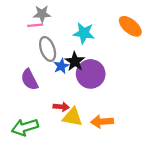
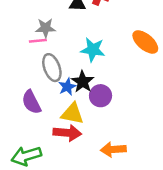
purple circle: (91, 74) -> (101, 96), size x0.7
red arrow: (61, 107) -> (67, 133), size x1.5
yellow triangle: (73, 117) -> (72, 114), moved

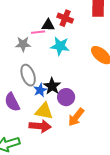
pink line: (38, 41) -> (38, 32), moved
cyan star: (93, 50) -> (60, 46), moved
orange arrow: (113, 149) -> (76, 117), moved, turned -48

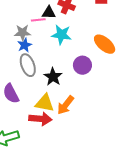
blue star: (40, 90) -> (25, 45), moved
purple circle: (66, 97) -> (82, 65), moved
orange arrow: (76, 117) -> (66, 105), moved

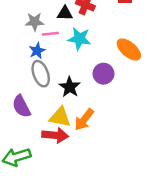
pink line: (38, 20) -> (50, 34), moved
gray star: (22, 33) -> (35, 22), moved

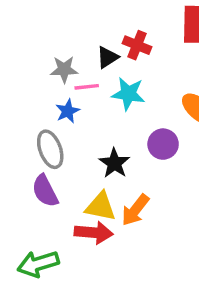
black triangle: (65, 13) -> (108, 57), turned -35
gray ellipse: (41, 74) -> (50, 149), moved

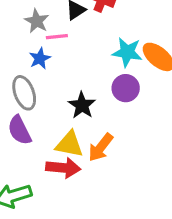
gray star: (64, 69) -> (37, 21), turned 30
cyan star: (128, 94) -> (127, 52), moved

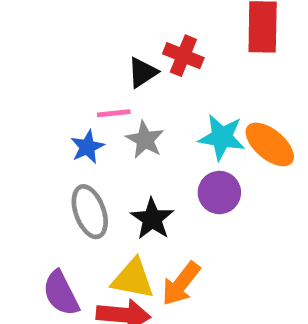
gray star: (37, 21) -> (145, 140), moved
gray ellipse: (24, 93) -> (90, 212), moved
purple semicircle: (19, 130) -> (61, 293), moved

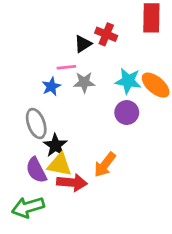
gray star: (145, 140) -> (84, 82), turned -30
gray ellipse: (90, 212) -> (36, 123), moved
black star: (152, 219) -> (55, 145), moved
yellow triangle: (133, 279) -> (60, 165), moved

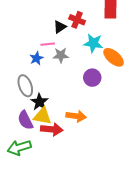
cyan star: (128, 81) -> (93, 43), moved
orange arrow: (105, 165) -> (76, 116), turned -120

